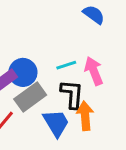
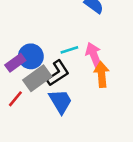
black L-shape: (72, 94) -> (58, 73), moved, turned 52
orange arrow: (85, 116) -> (102, 74), moved

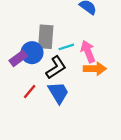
orange arrow: (102, 74) -> (95, 69), turned 95
gray rectangle: (37, 78) -> (46, 37), moved, turned -50
red line: (15, 99) -> (30, 91), moved

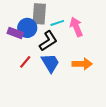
purple rectangle: (18, 58) -> (15, 33), turned 56
orange arrow: (95, 69) -> (82, 64), moved

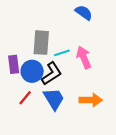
blue circle: (27, 28) -> (32, 71), moved
purple rectangle: (15, 33) -> (14, 64), turned 63

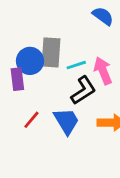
blue circle: (32, 71) -> (30, 61), moved
black L-shape: (52, 74) -> (83, 90), moved

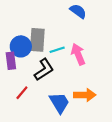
black L-shape: (83, 90) -> (44, 70), moved
blue trapezoid: (66, 121) -> (59, 103), moved

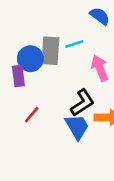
cyan line: (57, 50) -> (74, 44), moved
black L-shape: (44, 70) -> (82, 103), moved

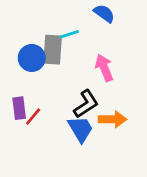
cyan line: (74, 44) -> (69, 34), moved
purple rectangle: (18, 76) -> (19, 108), moved

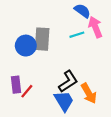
cyan line: (69, 34) -> (77, 35), moved
pink arrow: (104, 68) -> (95, 27), moved
orange arrow: (113, 119) -> (89, 93), turned 60

